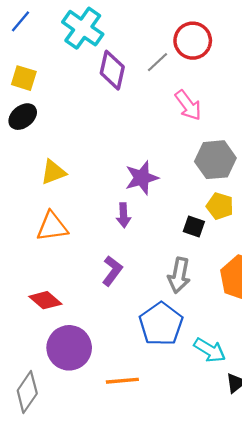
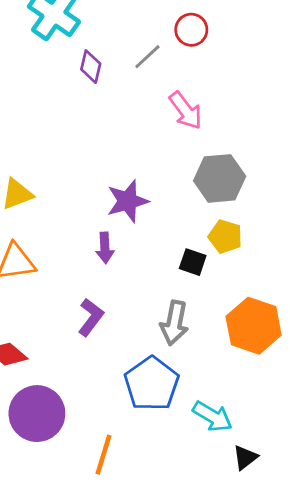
red circle: (193, 41) -> (191, 30), size x0.7
purple diamond: (112, 70) -> (91, 67), size x0.7
orange line: (122, 381) -> (103, 455), turned -68

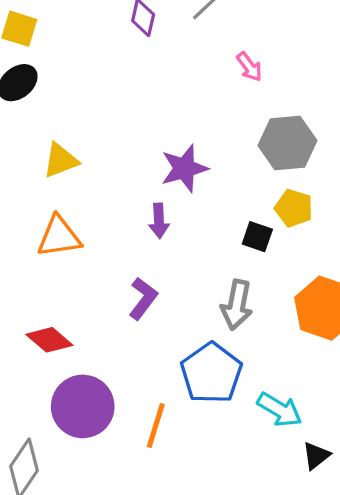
pink arrow: (186, 110) -> (249, 67), size x0.7
orange line: (103, 455) -> (156, 426), moved

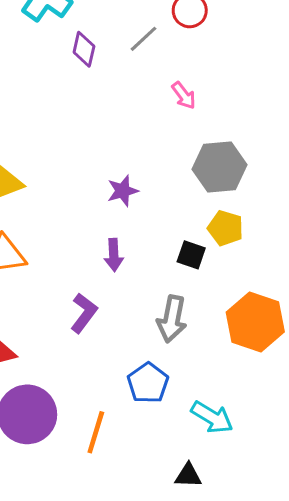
purple star: (184, 168) -> (123, 191), size x0.7
purple arrow: (159, 221) -> (114, 255), moved
blue pentagon: (211, 373) -> (148, 383), size x0.7
black triangle: (316, 456) -> (188, 475), moved, turned 40

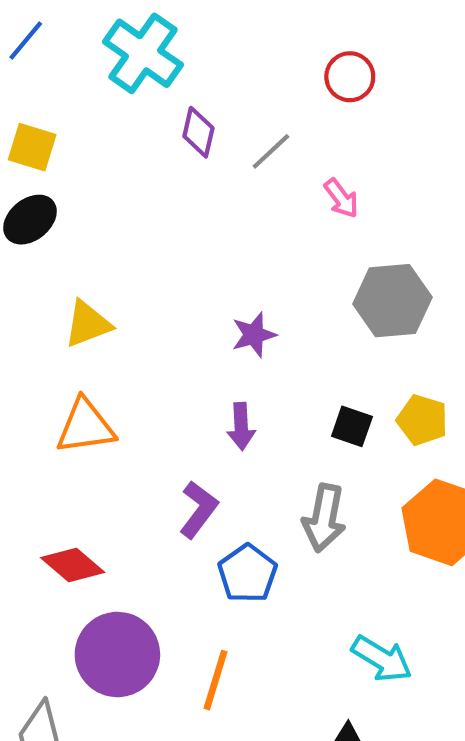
gray line: (144, 39) -> (271, 151), moved
yellow pentagon: (225, 228) -> (422, 420), moved
blue pentagon: (148, 383) -> (247, 573), moved

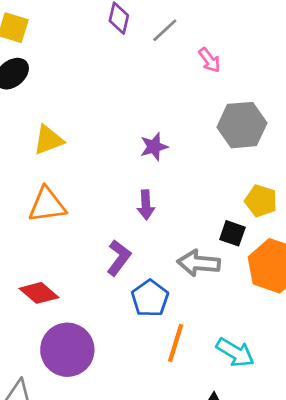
black square: (352, 426) -> (232, 233), moved
gray arrow: (324, 518) -> (199, 263), turned 84
orange line: (215, 680) -> (176, 343), moved

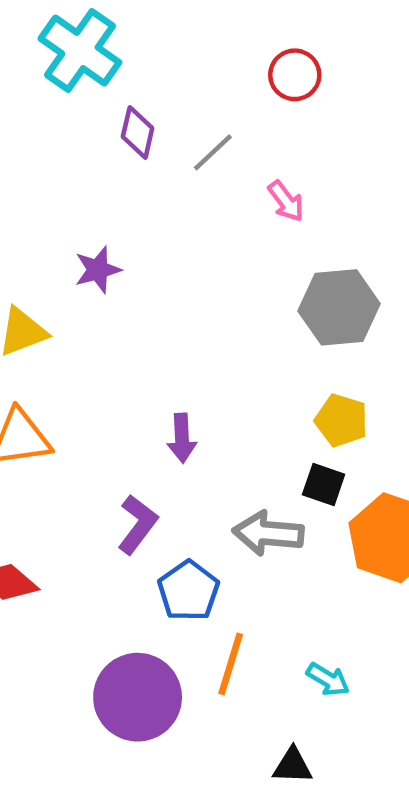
purple star: (154, 147) -> (98, 270), moved
yellow pentagon: (261, 201) -> (341, 420), moved
purple circle: (67, 350) -> (138, 697), moved
cyan arrow: (235, 352) -> (328, 679), size x0.7

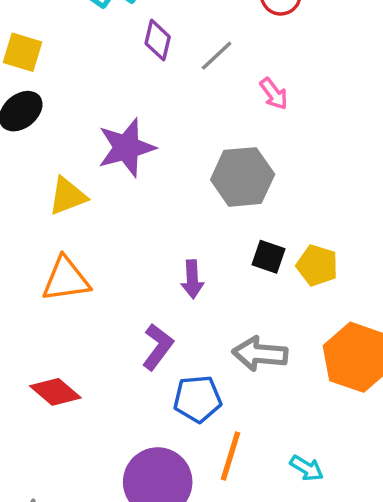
purple star: (98, 270) -> (126, 148), size x1.6
gray hexagon: (339, 307) -> (243, 177), moved
black square: (324, 485) -> (269, 257), moved
blue pentagon: (188, 591) -> (198, 399), turned 30

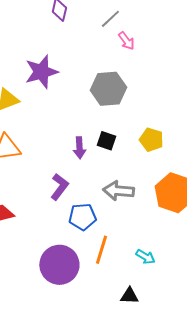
gray line: (217, 56) -> (110, 19), moved
black square: (269, 257) -> (106, 141), moved

